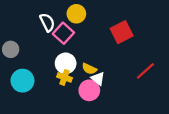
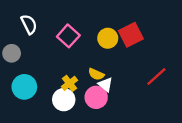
yellow circle: (76, 14) -> (108, 38), moved
white semicircle: (47, 22) -> (29, 24), moved
white circle: (66, 63) -> (64, 100), moved
yellow cross: (65, 77) -> (70, 83), turned 32

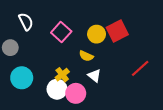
yellow semicircle: (96, 74) -> (86, 56), moved
pink circle: (96, 97) -> (76, 93), moved

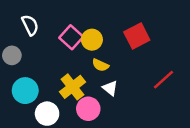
yellow circle: (97, 34) -> (92, 40), moved
yellow cross: (62, 75) -> (73, 87), size x1.5
white circle: (57, 89) -> (47, 114), moved

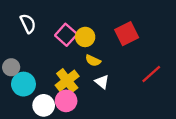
gray circle: (12, 55) -> (11, 67), moved
pink circle: (88, 109) -> (66, 101), moved

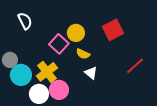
pink square: (66, 35) -> (59, 44), moved
yellow cross: (67, 81) -> (47, 72), moved

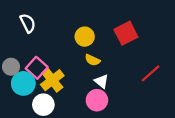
pink square: (59, 44) -> (37, 68), moved
pink circle: (59, 90) -> (97, 100), moved

